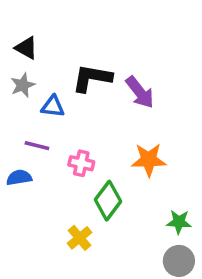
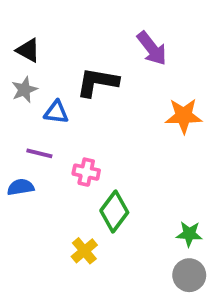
purple arrow: (140, 92) -> (152, 48), moved
orange star: (149, 160) -> (184, 116), moved

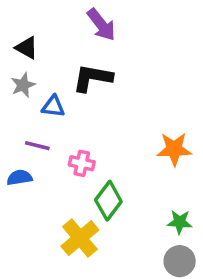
purple arrow: (152, 48) -> (101, 25), moved
orange star: (184, 116) -> (174, 149), moved
yellow cross: (84, 251) -> (80, 238), size x1.5

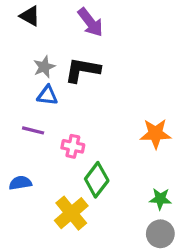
black triangle: (27, 48) -> (30, 16), moved
gray star: (23, 85) -> (44, 67), moved
blue semicircle: (20, 178) -> (20, 183), moved

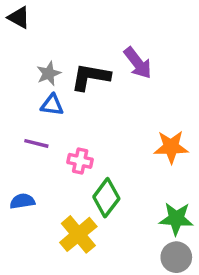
black triangle: (30, 16) -> (19, 17), moved
purple arrow: (90, 22) -> (138, 63), moved
green star: (160, 199) -> (176, 219), size x1.4

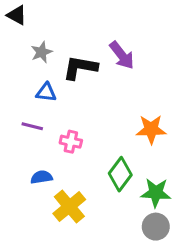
gray star: (49, 73) -> (42, 52), moved
green diamond: (106, 198) -> (120, 174), moved
blue semicircle: (22, 201) -> (42, 177), moved

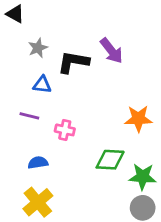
green diamond: (120, 174) -> (110, 160), turned 56
yellow cross: (69, 207) -> (38, 202), moved

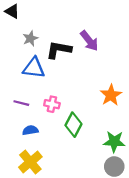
blue triangle: (42, 85) -> (34, 68), size x1.5
purple line: (29, 116) -> (21, 103), moved
orange star: (138, 119) -> (111, 95), turned -30
green diamond: (110, 160) -> (73, 125), moved, turned -65

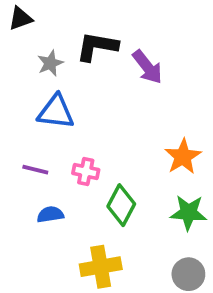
black triangle: (12, 11) -> (20, 18), turned -49
black L-shape: (59, 50) -> (97, 46), moved
green star: (114, 142) -> (188, 213), moved
yellow cross: (30, 162) -> (101, 267), moved, turned 30

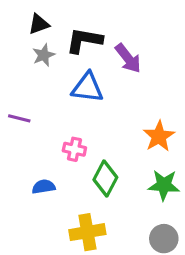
black triangle: (20, 18) -> (39, 24), moved
blue triangle: (56, 112) -> (87, 88), moved
purple line: (35, 170) -> (19, 118), moved

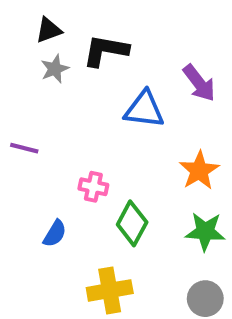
purple arrow: (128, 58) -> (199, 83), moved
blue triangle: (87, 88) -> (144, 109), moved
blue semicircle: (44, 187) -> (55, 234), turned 130

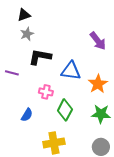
black L-shape: (106, 51) -> (40, 57), moved
blue triangle: (144, 109) -> (71, 71), moved

